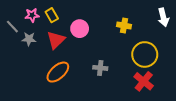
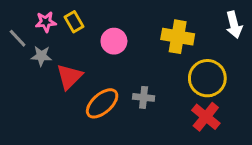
yellow cross: (124, 26) -> (178, 37), size x1.5
red triangle: (56, 40) -> (69, 77), moved
orange ellipse: (58, 72) -> (102, 103), moved

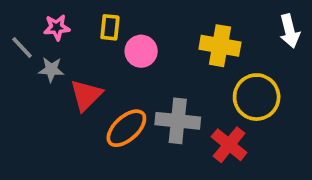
yellow rectangle: (74, 22) -> (110, 27), moved, turned 36
gray cross: (144, 97) -> (178, 121), size x1.6
red cross: (206, 117) -> (229, 145), moved

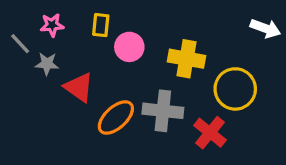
white arrow: (290, 31) -> (265, 28), turned -56
yellow cross: (220, 46) -> (186, 59), moved
red triangle: (86, 95) -> (79, 87), turned -40

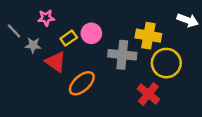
pink star: (52, 25) -> (46, 18), moved
yellow rectangle: (101, 25) -> (69, 38), moved, turned 49
yellow cross: (186, 59) -> (148, 36), moved
gray cross: (163, 111) -> (122, 55), moved

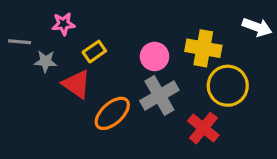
gray line: (14, 31) -> (20, 42), turned -42
pink circle: (91, 33) -> (155, 56), moved
gray cross: (122, 55) -> (159, 95), moved, turned -36

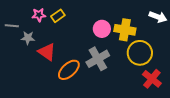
yellow rectangle: (94, 52) -> (58, 16), moved
pink circle: (155, 56) -> (102, 29), moved
red cross: (203, 128) -> (152, 79), moved

